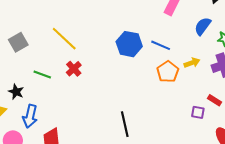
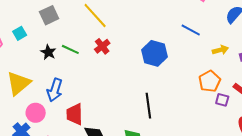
blue hexagon: (129, 44) -> (154, 53), moved
orange pentagon: (168, 72) -> (210, 81), moved
black star: (16, 92) -> (48, 52), moved

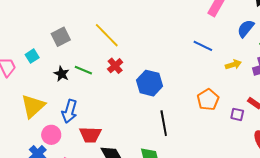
blue hexagon: (154, 53) -> (150, 83), moved
orange pentagon: (210, 81) -> (208, 100), moved
red trapezoid: (75, 114) -> (90, 135), turned -85

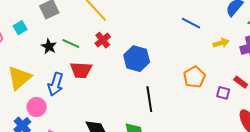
red trapezoid: (90, 135) -> (81, 70), moved

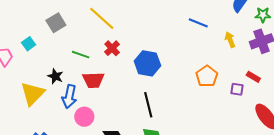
yellow arrow: (221, 43) -> (230, 40), turned -91
black star: (49, 46) -> (55, 76), moved
black line: (149, 99) -> (148, 105), moved
pink circle: (37, 107) -> (84, 117), moved

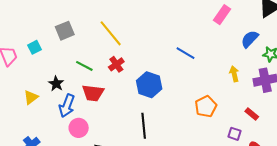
blue line: (198, 23) -> (185, 53), moved
purple square: (237, 89) -> (235, 134), moved
yellow triangle: (33, 94) -> (31, 97), size x0.6

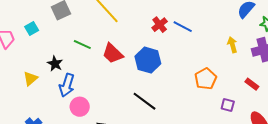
red cross: (116, 64) -> (160, 25), moved
red trapezoid: (93, 93) -> (113, 53), moved, turned 40
black line: (144, 126) -> (144, 101), turned -45
purple square: (235, 134) -> (228, 105), moved

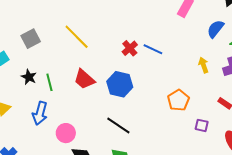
green line: (82, 45) -> (49, 82), moved, turned 54
black star: (55, 64) -> (29, 77), moved
pink circle: (80, 107) -> (66, 133), moved

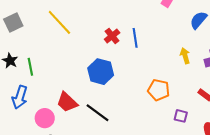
blue line: (153, 49) -> (135, 38), turned 54
red trapezoid: (84, 79) -> (67, 102), moved
orange pentagon: (178, 100) -> (159, 90), turned -30

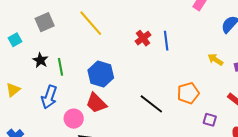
yellow arrow: (185, 56) -> (215, 60), turned -42
blue hexagon: (101, 72) -> (101, 74), moved
orange pentagon: (159, 90) -> (188, 93), turned -30
black line: (98, 113) -> (151, 104), moved

